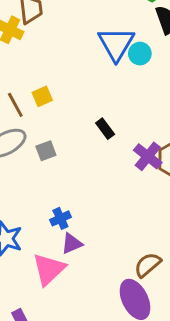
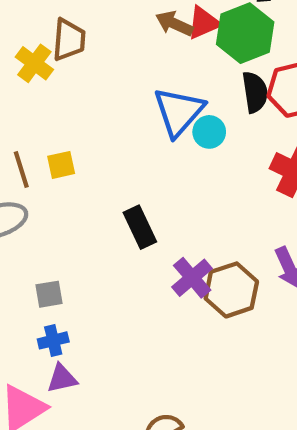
black rectangle: (105, 129) -> (140, 227), size x1.4
gray square: (46, 151) -> (49, 294), moved

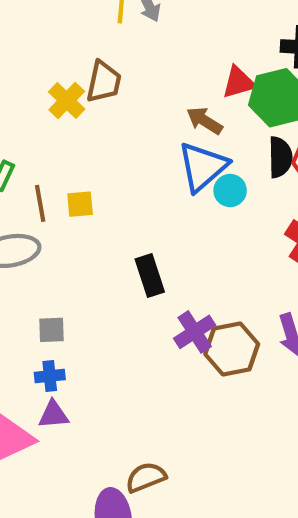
brown arrow: (174, 24) -> (204, 121), moved

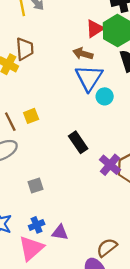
cyan circle: (230, 191) -> (105, 96), moved
blue cross: (50, 376) -> (37, 225), moved
purple triangle: (53, 415) -> (60, 232), moved, turned 30

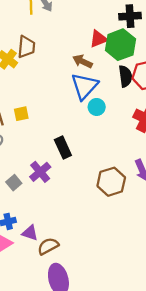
purple cross: (110, 165) -> (40, 172), moved
gray square: (35, 186) -> (14, 183), turned -32
brown semicircle: (107, 248) -> (48, 246), moved

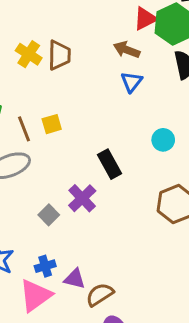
brown trapezoid: (26, 47) -> (59, 55), moved
blue triangle: (84, 86) -> (132, 82), size x0.6
cyan circle: (97, 107) -> (163, 140), moved

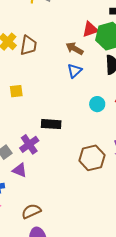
cyan circle: (163, 140) -> (97, 104), moved
black rectangle: (109, 164) -> (51, 124), turned -66
purple triangle: (75, 279) -> (20, 170), moved

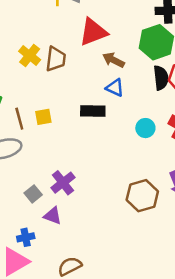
red triangle: (90, 29) -> (93, 32), moved, size x1.4
blue triangle: (74, 71) -> (115, 88), turned -49
black rectangle: (51, 124) -> (93, 111), moved

